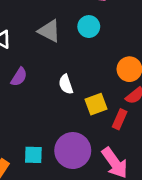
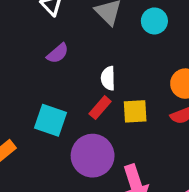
red rectangle: (120, 119) -> (100, 108), moved
cyan square: (33, 155) -> (51, 120), moved, size x1.4

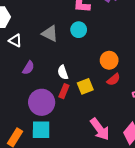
cyan square: (51, 120) -> (41, 130), moved
purple circle: (93, 156) -> (42, 102), moved

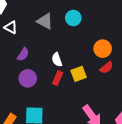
purple circle: (42, 102) -> (28, 78), moved, size x0.7

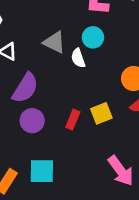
purple semicircle: (23, 54) -> (25, 88), size x1.6
white semicircle: (57, 60) -> (78, 58), moved

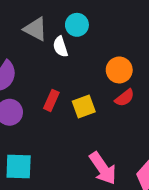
red rectangle: (73, 120) -> (51, 100), moved

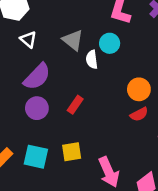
yellow square: (84, 106) -> (72, 152), moved

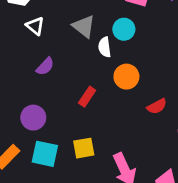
purple semicircle: (37, 77) -> (45, 66), size x0.6
orange circle: (139, 89) -> (126, 77), moved
purple circle: (37, 108) -> (33, 118), moved

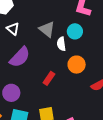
purple semicircle: (45, 66) -> (20, 57), size x1.6

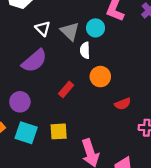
white triangle: (13, 29) -> (43, 29), moved
cyan circle: (75, 31) -> (96, 28), moved

